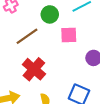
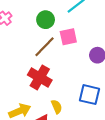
brown line: (27, 36) -> (45, 47), moved

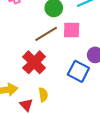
blue square: (90, 95) -> (78, 71), moved

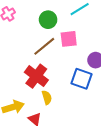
yellow semicircle: (43, 95) -> (47, 97), moved

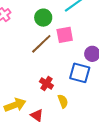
red cross: (36, 76) -> (46, 83), moved, size x0.6
yellow semicircle: (47, 97) -> (63, 101), moved

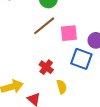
pink square: (65, 35) -> (69, 33), moved

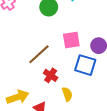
brown line: (44, 26) -> (39, 54), moved

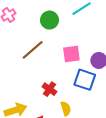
brown line: (39, 54) -> (33, 50), moved

